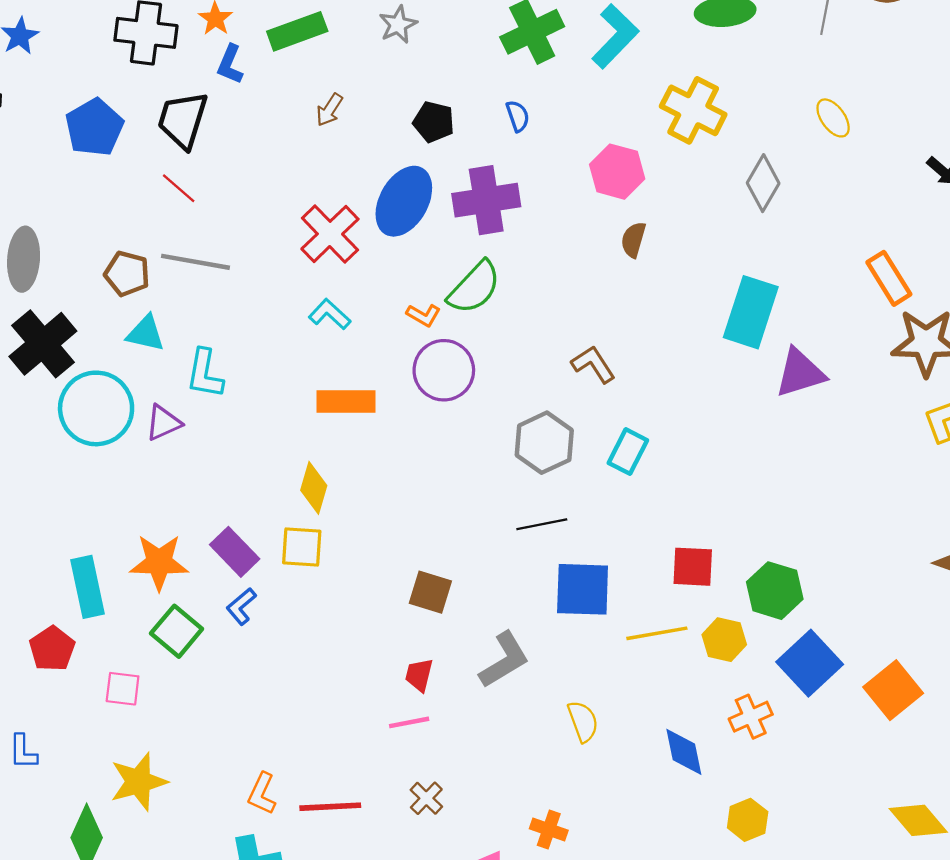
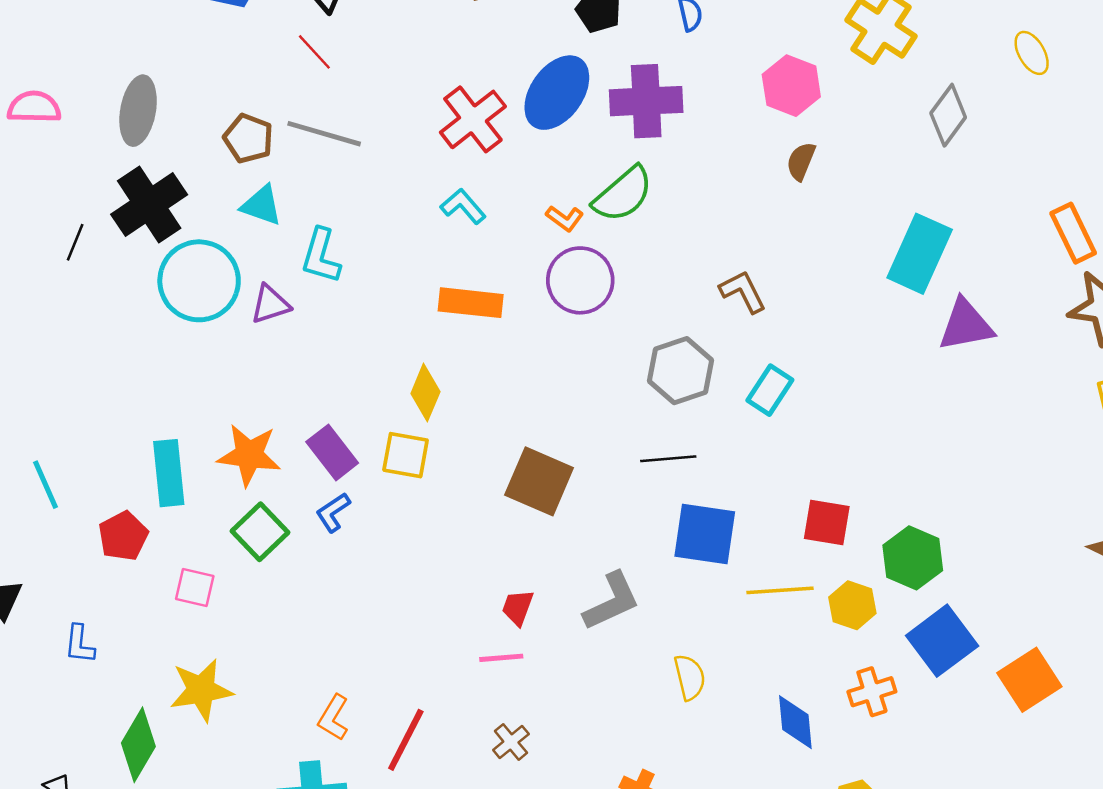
brown square: (430, 592) -> (539, 481), moved, size x1.4
red line: (330, 807) -> (406, 740), turned -66

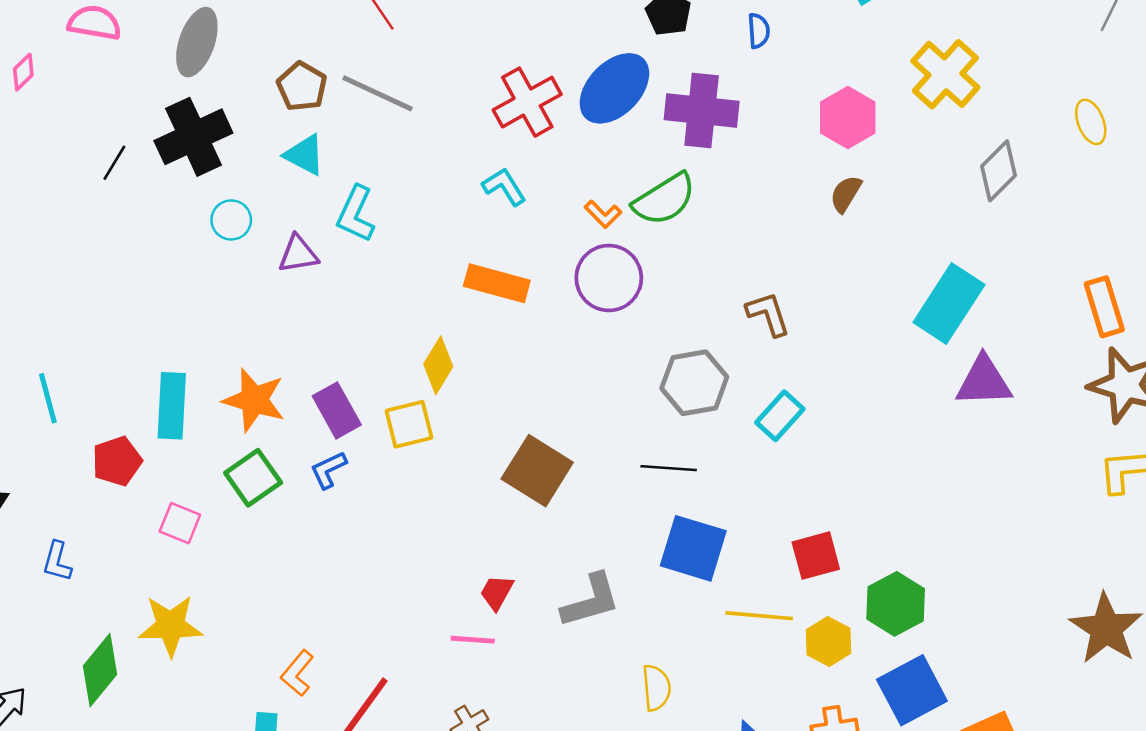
cyan circle: (199, 281) -> (231, 220), size x0.5
yellow square: (406, 455) -> (409, 424), turned -33
red square: (827, 523) -> (816, 556), turned -33

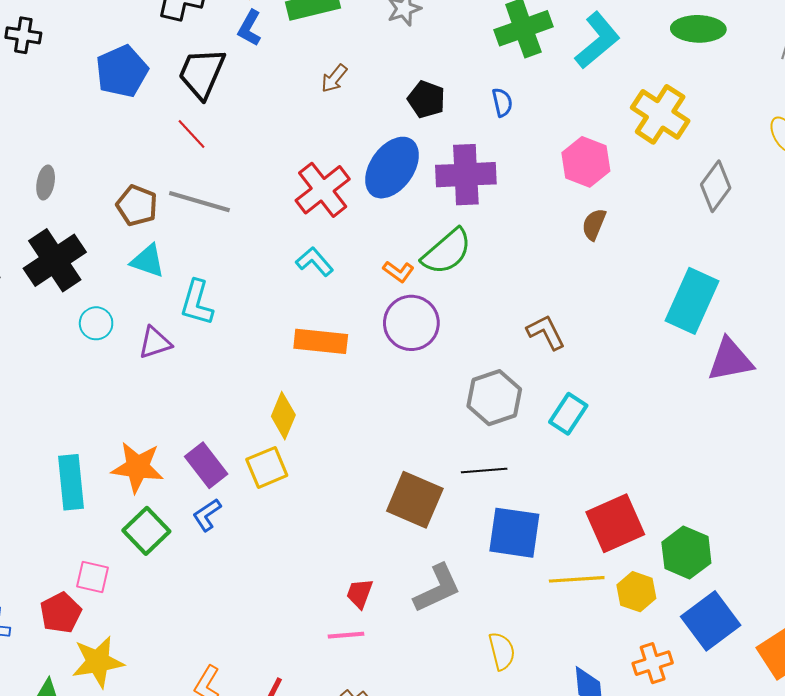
gray ellipse: (197, 42) -> (46, 183), size x0.6
red pentagon: (117, 461) -> (61, 613), moved
brown square: (537, 471) -> (415, 500), moved
red square: (816, 556) -> (615, 523), size x1.4

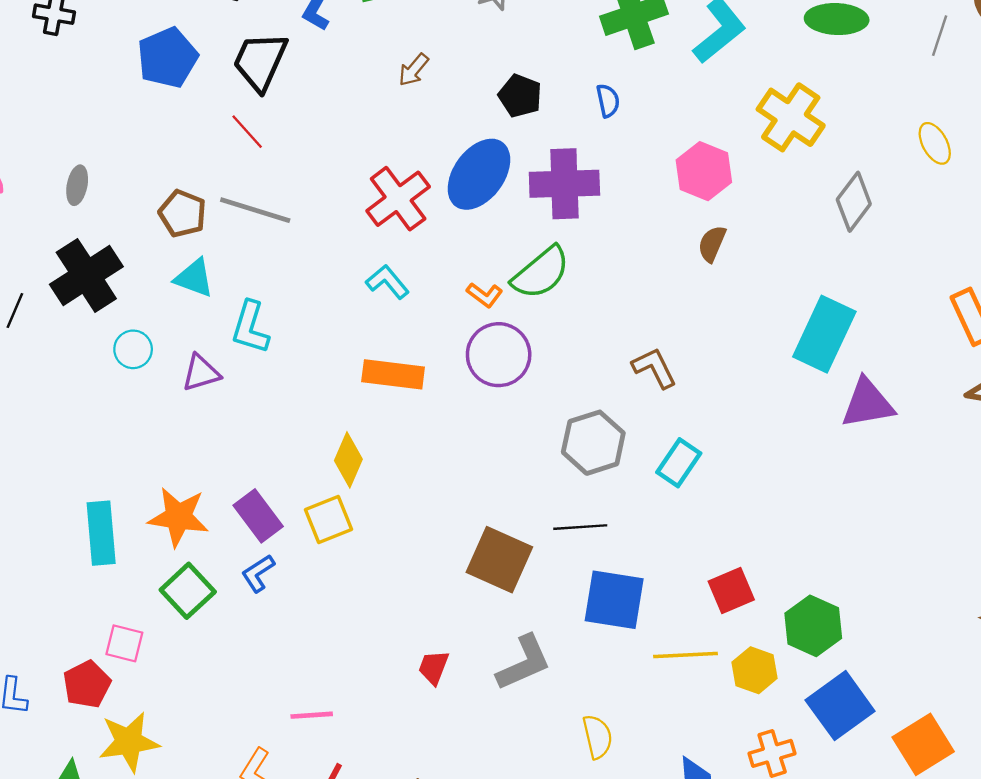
red square: (615, 523) -> (731, 591), size x0.7
pink line: (346, 635) -> (312, 715), moved

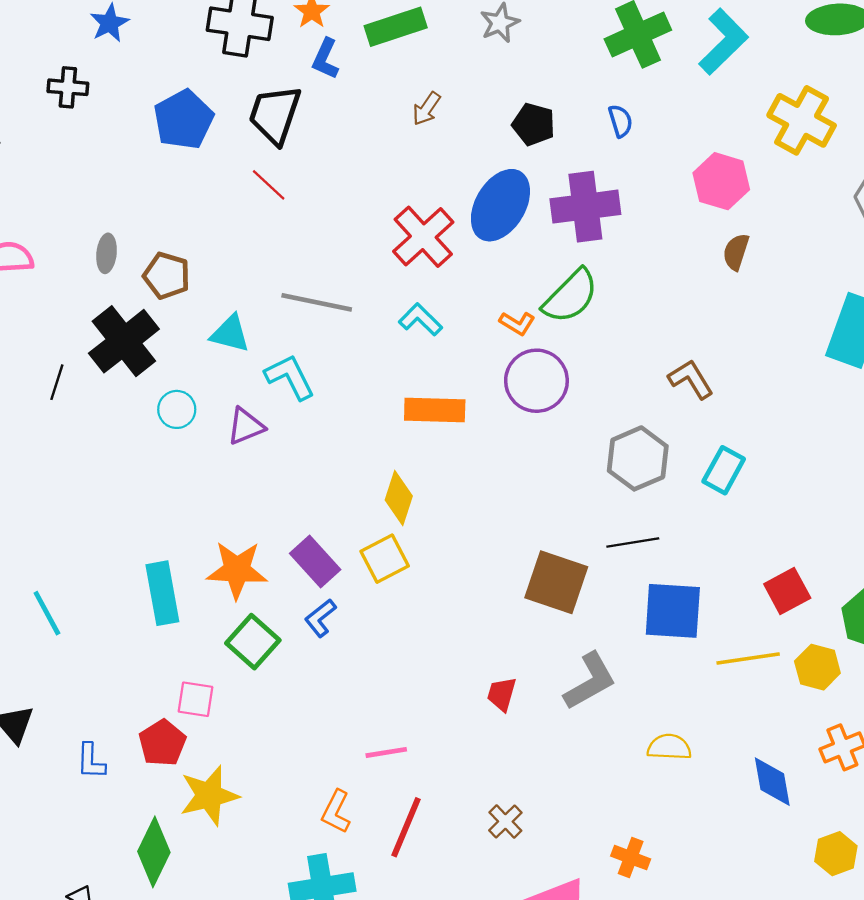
gray line: (255, 210) -> (317, 302), moved
brown pentagon: (183, 214) -> (167, 276), moved
cyan L-shape: (250, 327) -> (290, 377), turned 142
yellow semicircle: (597, 737) -> (669, 747), turned -69

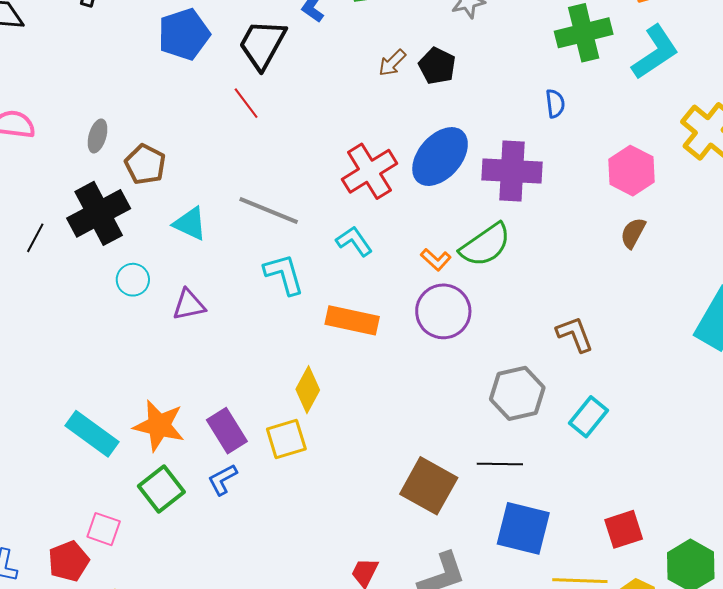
black pentagon: (534, 124) -> (437, 66), moved
cyan L-shape: (290, 377) -> (284, 274), moved
cyan rectangle: (162, 593) -> (92, 434), turned -54

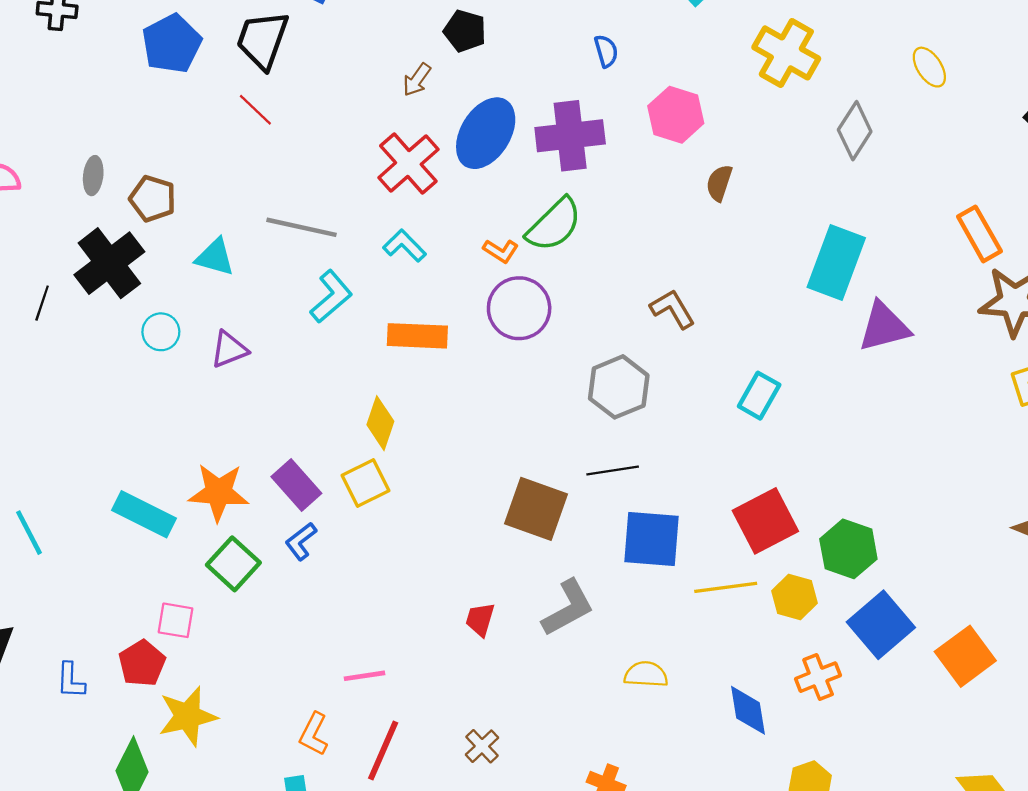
brown arrow: (392, 63) -> (417, 80), moved
pink hexagon: (632, 171) -> (676, 115), moved
cyan L-shape: (284, 274) -> (331, 296), turned 75
cyan rectangle: (588, 417) -> (759, 396), moved
red square: (624, 529) -> (765, 521), size x1.4

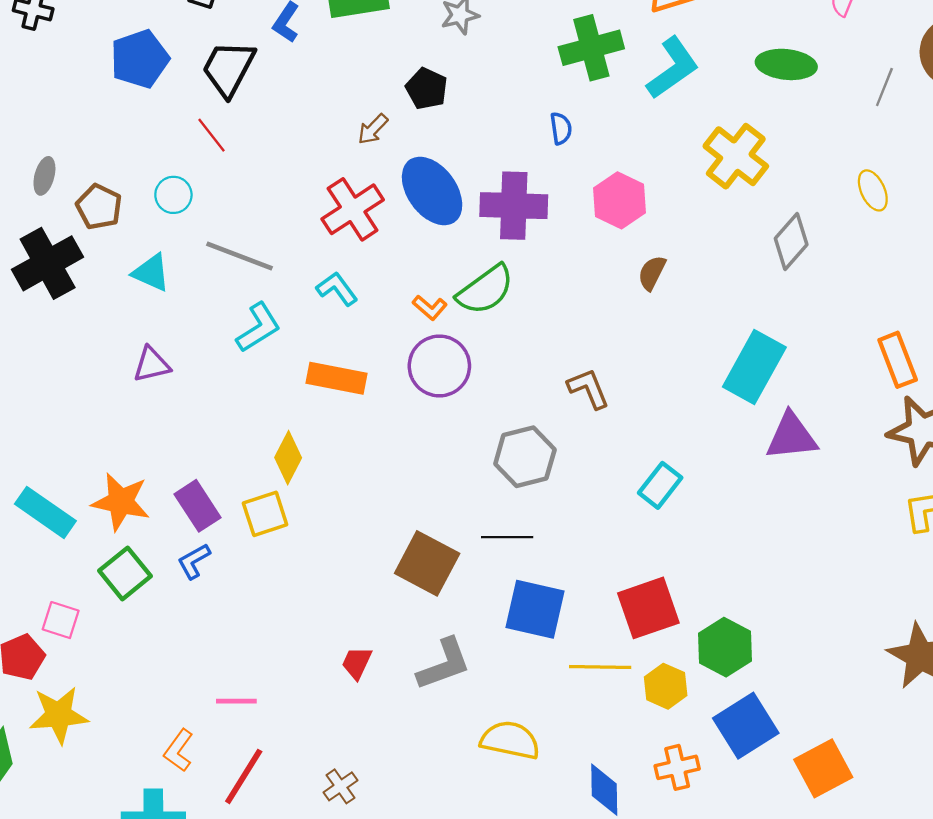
blue ellipse: (486, 133) -> (432, 191), turned -76
cyan circle: (161, 332) -> (173, 195), moved
yellow semicircle: (646, 674) -> (510, 740), size x1.4

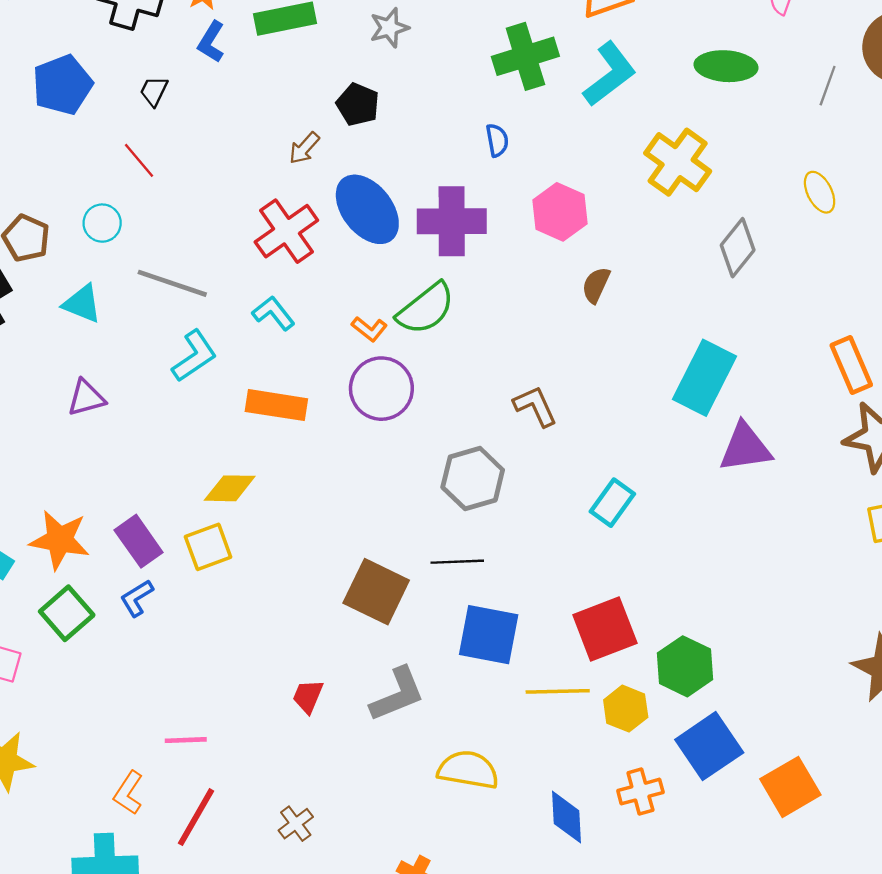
black trapezoid: (229, 68) -> (154, 91), size x0.5
yellow diamond: (288, 458) -> (230, 488), turned 66

